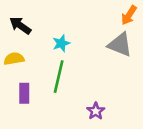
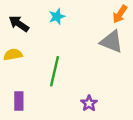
cyan star: (61, 43) -> (57, 17), moved
purple rectangle: (24, 93) -> (19, 101), moved

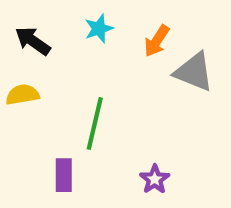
orange arrow: (120, 14) -> (157, 41), moved
purple rectangle: (19, 101) -> (64, 175), moved

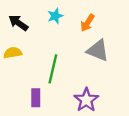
gray triangle: (194, 72) -> (98, 50), moved
purple star: (155, 179) -> (86, 100), size x1.5

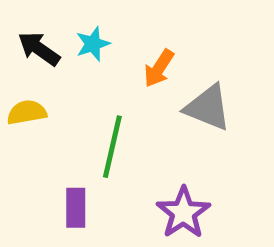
cyan star: (55, 16) -> (93, 44), moved
orange arrow: (87, 23) -> (159, 68), moved

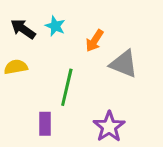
cyan star: (93, 44) -> (55, 26), turned -30

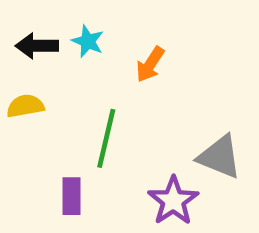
black arrow: (23, 29) -> (37, 46), turned -35
gray triangle: (124, 64) -> (220, 157), moved

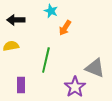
cyan star: (88, 41) -> (51, 11), moved
purple rectangle: (72, 196) -> (21, 85), moved

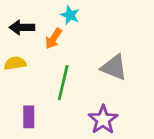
orange arrow: (65, 28) -> (54, 38), moved
gray triangle: (95, 68) -> (114, 67), moved

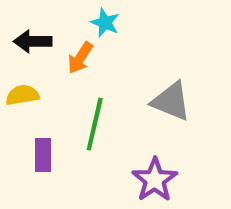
purple rectangle: (29, 117) -> (43, 155), moved

